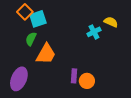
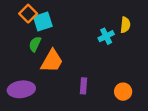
yellow semicircle: (111, 22) -> (125, 25), turned 72
purple ellipse: (19, 79) -> (21, 89), turned 60
orange circle: (87, 81) -> (123, 92), moved

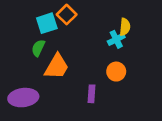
orange square: (28, 14) -> (67, 15), moved
yellow semicircle: (125, 25) -> (125, 27), moved
orange circle: (123, 92) -> (116, 72), moved

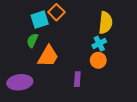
yellow semicircle: (125, 27) -> (106, 23), size x1.5
cyan cross: (116, 39) -> (99, 44), moved

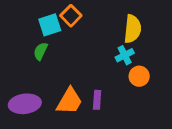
orange trapezoid: (48, 56) -> (69, 101), moved
orange circle: (98, 60) -> (139, 76), moved

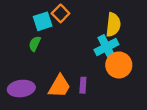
cyan cross: (125, 55) -> (106, 47), size x1.5
orange circle: (139, 76) -> (119, 65), size x1.5

